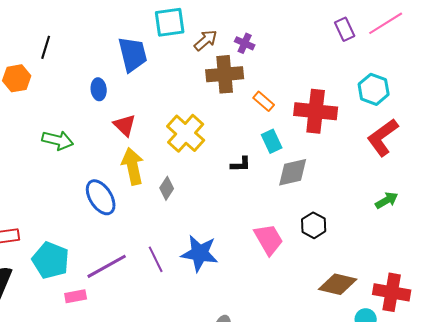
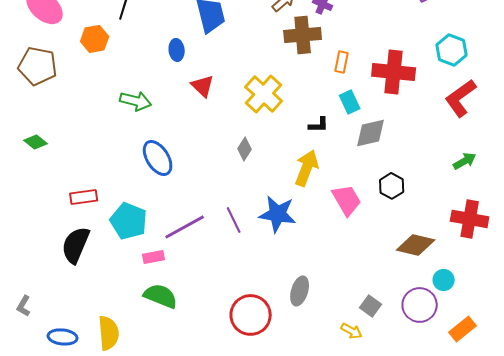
orange rectangle: (264, 101) -> (342, 62), turned 60
yellow arrow: (133, 166) -> (307, 168), moved, turned 33
blue ellipse: (101, 197) -> (158, 158), moved
red cross: (392, 292) -> (470, 219), moved

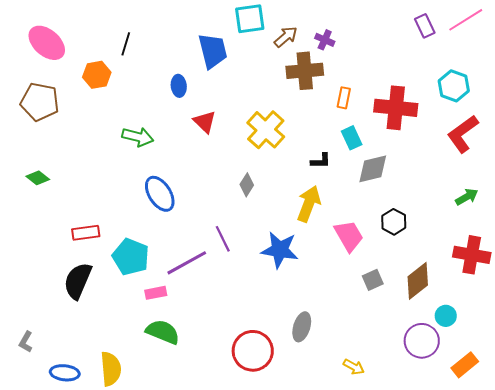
purple line: (234, 220) -> (223, 239), moved
brown diamond: (416, 245) -> (418, 281), turned -51
gray square: (371, 306) -> (373, 280), moved, turned 30

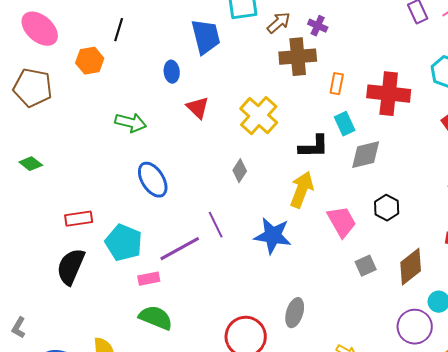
black L-shape: (321, 161) -> (314, 147), size x1.5

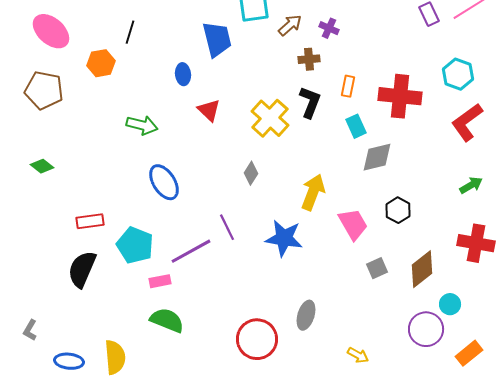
brown cross: (298, 57) -> (309, 59), size x0.6
black L-shape: (314, 147) -> (310, 102), moved, turned -68

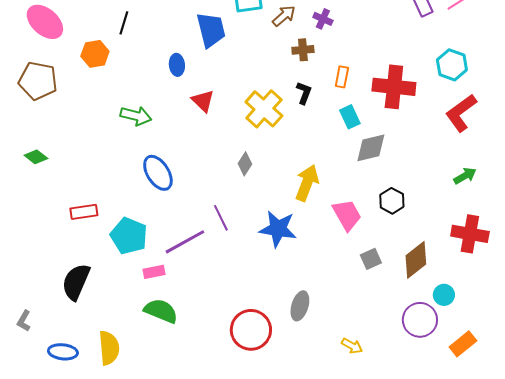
black L-shape: (310, 102) -> (304, 93), size x0.7
black semicircle: (82, 269) -> (76, 282), moved

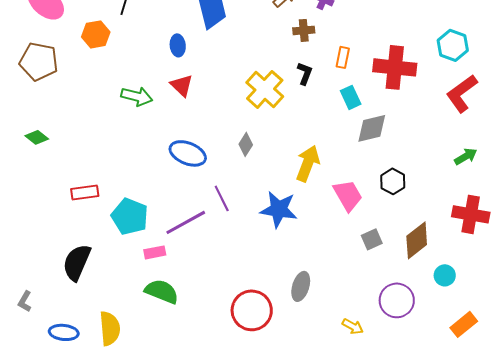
red triangle: (203, 101) -> (182, 85), moved
blue ellipse: (158, 173) -> (188, 153), moved, turned -36
purple circle: (420, 320) -> (397, 300), moved

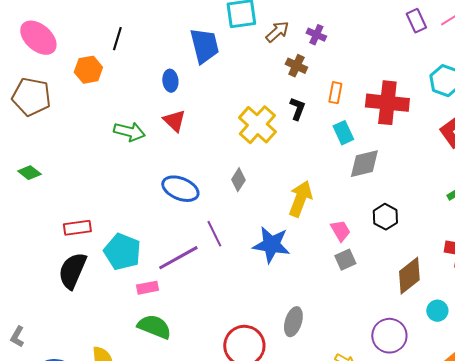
brown cross: (304, 30) -> (296, 66), turned 30
pink trapezoid: (348, 195) -> (340, 231), size x0.7
gray square: (372, 239) -> (345, 260), moved
black semicircle: (77, 262) -> (72, 271), moved

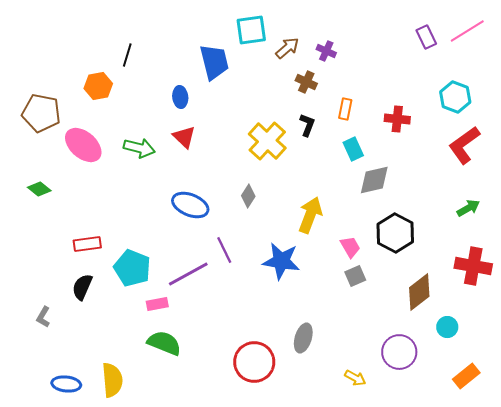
pink ellipse: (38, 38) -> (83, 145), moved
red cross: (387, 103) -> (397, 119), size x0.6
black hexagon: (385, 217) -> (395, 233), size x1.5
black semicircle: (72, 271) -> (82, 287), size x0.7
gray L-shape: (17, 337) -> (43, 317), moved

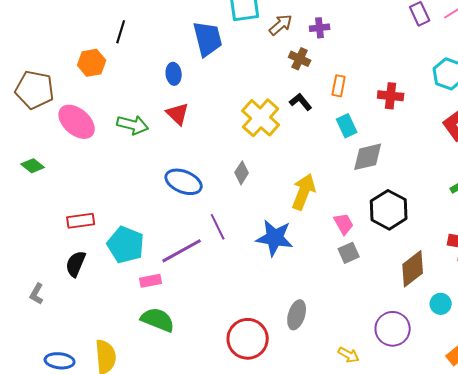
purple cross: (326, 51) -> (320, 28), turned -30
black L-shape: (307, 125) -> (301, 102), turned -60

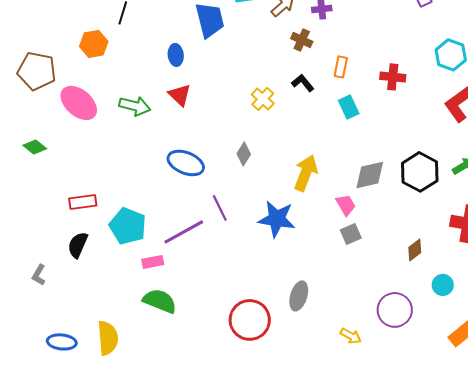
yellow cross: (261, 118) -> (263, 99), size x0.6
gray diamond: (368, 157) -> (370, 175), moved
black hexagon: (389, 210) -> (420, 172), moved
brown diamond: (413, 269) -> (415, 250), size x0.6

